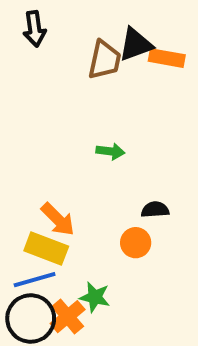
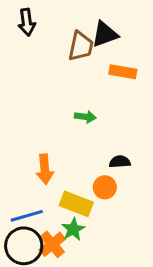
orange rectangle: (167, 58) -> (123, 72), moved
orange arrow: (58, 219) -> (45, 169), turned 40
yellow rectangle: (46, 249) -> (76, 204), moved
green star: (95, 297) -> (73, 229), turned 30

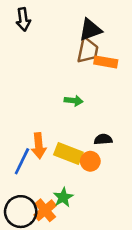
brown trapezoid: (81, 46) -> (88, 50), moved
yellow rectangle: (76, 204) -> (68, 154), moved
blue line: (27, 216) -> (22, 161), moved, turned -48

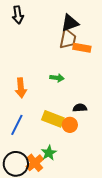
orange arrow: (39, 146) -> (21, 88), moved

